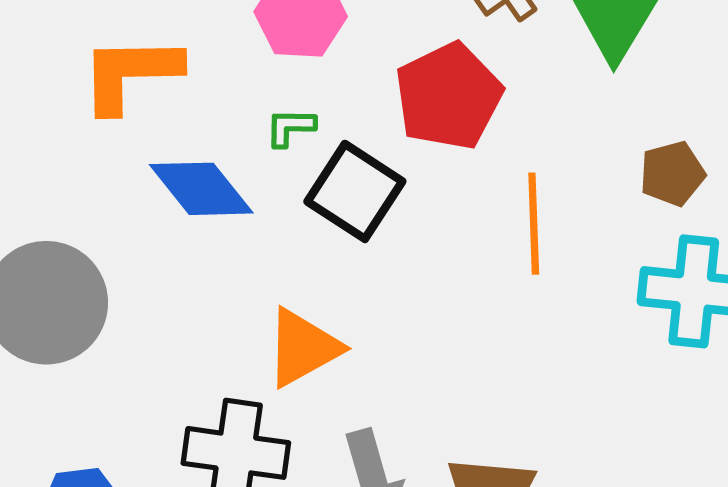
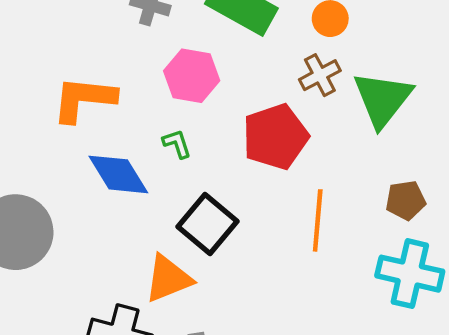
green L-shape: (290, 127) -> (177, 144), turned 64
black square: (355, 191) -> (208, 224), moved

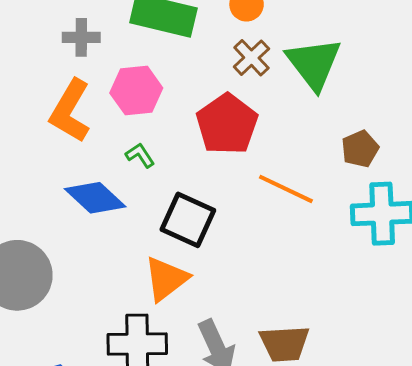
orange L-shape: (84, 99) -> (70, 111), moved, turned -50
orange line: (318, 220) -> (286, 189), turned -54

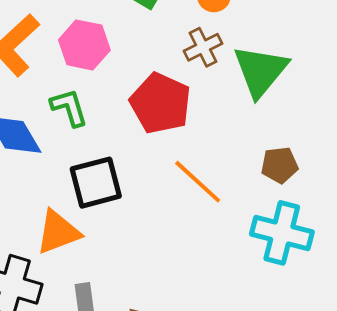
red pentagon: (227, 124) -> (160, 103), turned -30
green L-shape: (140, 155) -> (69, 108), size x1.4
black square: (188, 220) -> (96, 183), turned 34

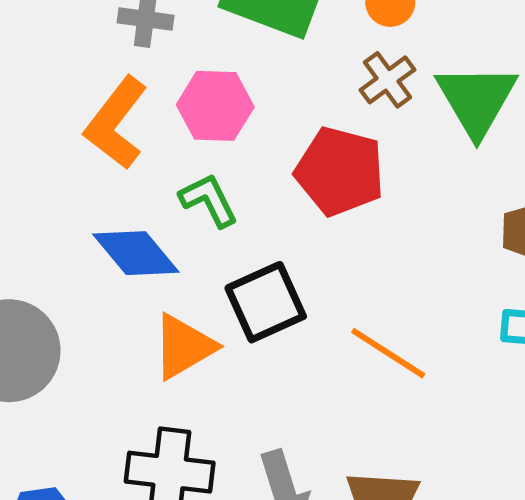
orange line: (198, 182) -> (388, 353), moved
orange triangle: (58, 232) -> (184, 347), moved

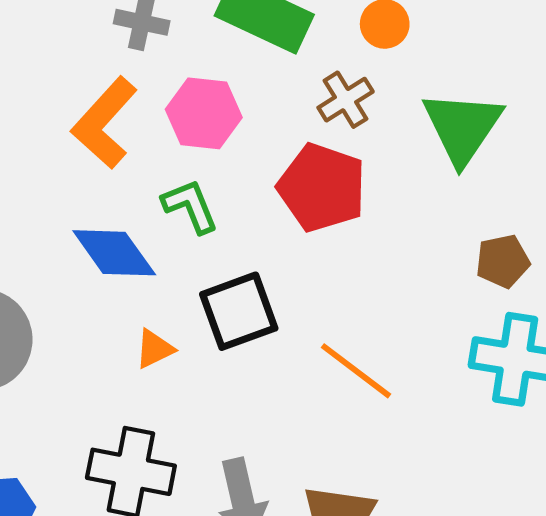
brown cross: (388, 80) -> (346, 100), moved
orange triangle: (184, 347) -> (154, 349), size x0.6

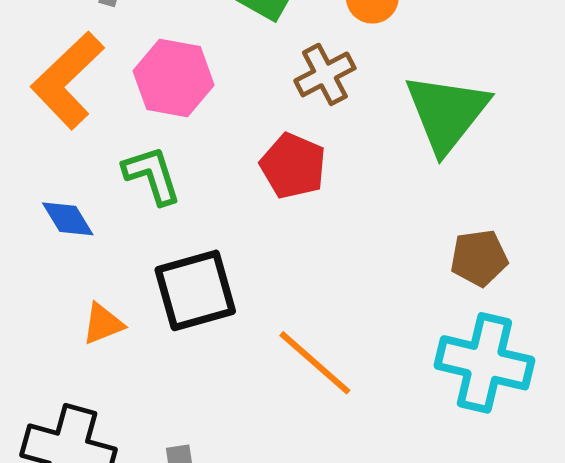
red pentagon: (322, 188) -> (293, 166), size x0.7
blue diamond: (114, 253) -> (68, 219), size x0.6

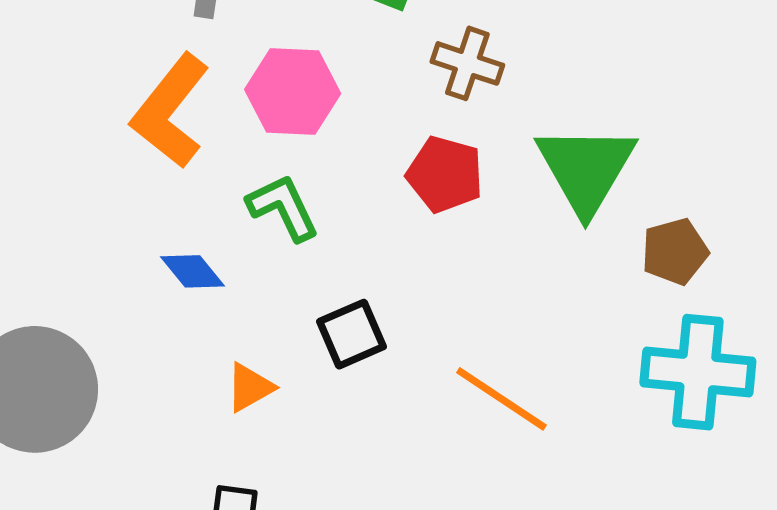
brown cross: (325, 74) -> (467, 63), turned -36
green triangle: (447, 113) -> (586, 169), moved
black square: (195, 290) -> (351, 334), size x0.7

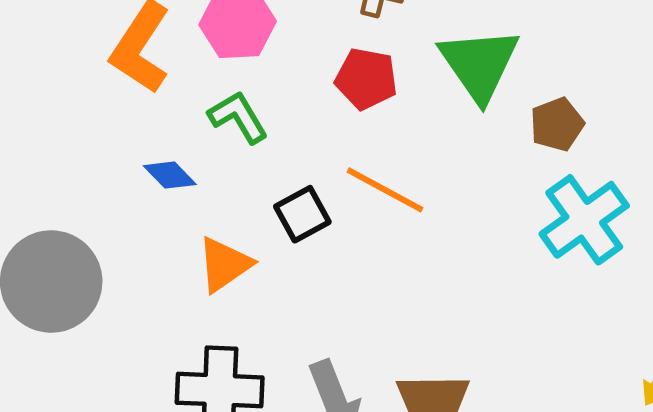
cyan cross: (698, 372) -> (584, 220), turned -36
orange triangle: (250, 387) -> (224, 264), size x1.4
orange line: (501, 399) -> (385, 190), moved

